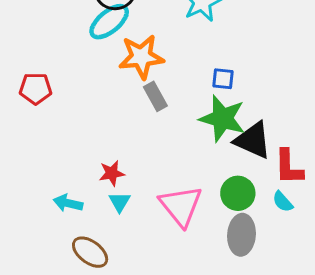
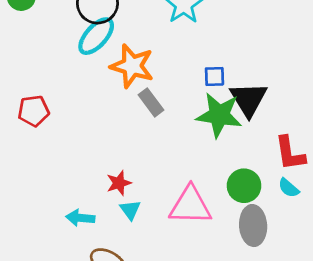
orange star: (141, 57) -> (132, 66), turned 30
black triangle: (253, 140) -> (249, 99), moved, turned 42
pink triangle: (181, 206) -> (190, 205), turned -42

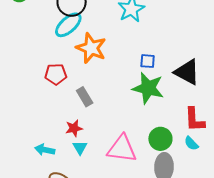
black triangle: (249, 99) -> (187, 72), moved, turned -36
gray rectangle: (151, 102) -> (85, 97), moved
red pentagon: (34, 111) -> (56, 74), moved

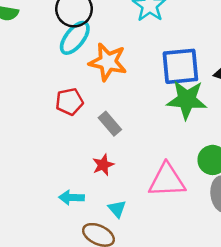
blue square: (148, 61) -> (180, 66), size x2.0
cyan triangle: (80, 148) -> (117, 209), moved

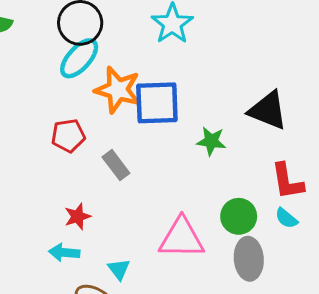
blue square: (180, 66) -> (157, 103), moved
green star: (187, 100) -> (211, 141), size x0.6
red star: (103, 165) -> (77, 216), moved

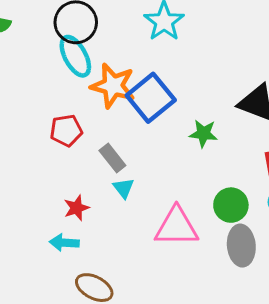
cyan ellipse: (79, 58) -> (75, 56), turned -69
blue square: (157, 103) -> (151, 98), turned -36
cyan triangle: (119, 269) -> (124, 188), moved

